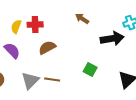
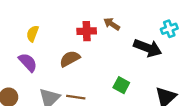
red cross: (35, 25) -> (87, 31), moved
black arrow: (112, 39) -> (148, 48), turned 30

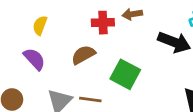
brown arrow: (112, 24) -> (132, 14), turned -42
green square: (121, 85) -> (125, 74), moved, size x1.5

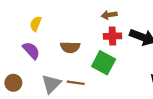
red cross: (103, 23) -> (112, 36), moved
brown semicircle: (83, 55) -> (70, 47), turned -150

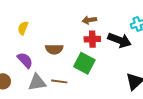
purple semicircle: (31, 51) -> (25, 60), moved
gray triangle: (51, 84) -> (37, 82), turned 36

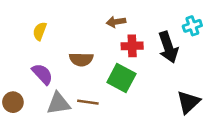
brown arrow: (89, 20) -> (116, 22), moved
black arrow: (120, 40) -> (168, 47), turned 50

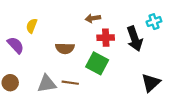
purple semicircle: (42, 74) -> (16, 45), moved

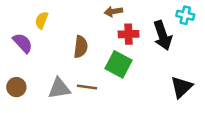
cyan cross: (154, 22) -> (185, 15), turned 32
brown semicircle: (65, 48) -> (81, 47), turned -84

